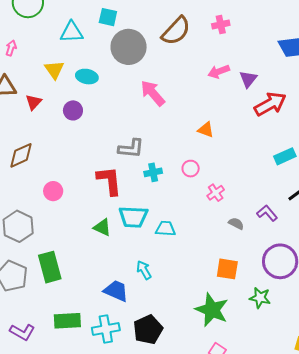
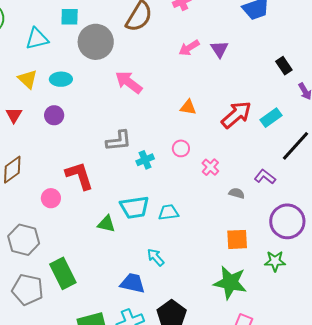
red arrow: (270, 104) -> (236, 115), moved
red L-shape: (109, 181) -> (79, 176), moved

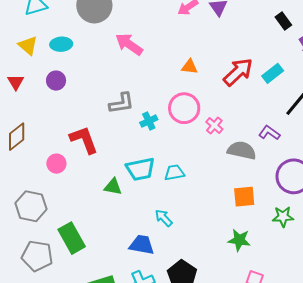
pink circle: (181, 148) -> (184, 108), size x1.8
gray semicircle: (237, 193) -> (242, 150), size x1.8
green star: (230, 283) -> (239, 240), size x0.7

